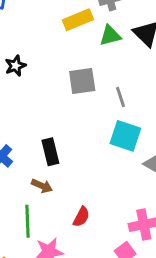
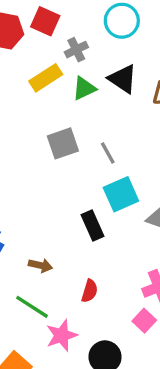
cyan square: (125, 136) -> (121, 194), turned -32
black rectangle: (50, 152) -> (93, 225), moved
green line: (28, 221) -> (32, 307), turned -44

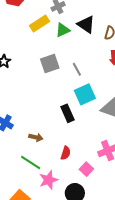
pink square: (144, 321) -> (86, 169), moved

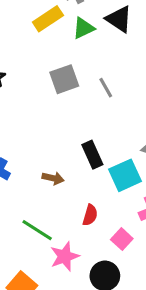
cyan square: (85, 94) -> (125, 175), moved
brown arrow: (36, 137) -> (53, 178), moved

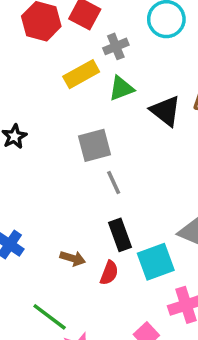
black triangle: (119, 19) -> (166, 111), moved
gray line: (106, 88) -> (114, 182), moved
red semicircle: (90, 215) -> (109, 273), moved

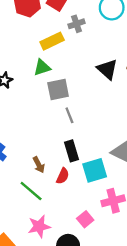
green triangle: (121, 88) -> (42, 67), moved
brown arrow: (73, 258) -> (39, 165), turned 42
green line: (50, 317) -> (31, 191), moved

